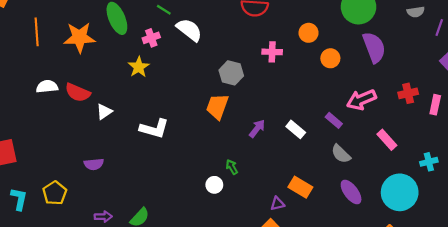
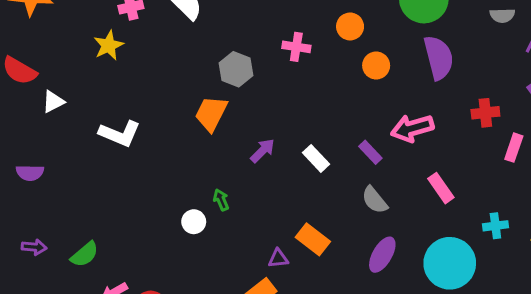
red cross: (408, 93) -> (485, 113), moved
purple ellipse: (351, 192) -> (382, 255), turned 60

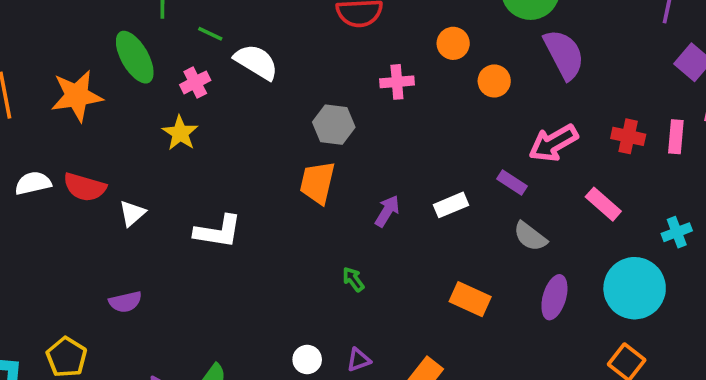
red cross: (485, 113) -> (628, 136), moved, turned 32
white rectangle: (316, 158) -> (451, 205), turned -56
white circle: (194, 222) -> (307, 360), moved
purple triangle: (278, 258) -> (359, 360), moved

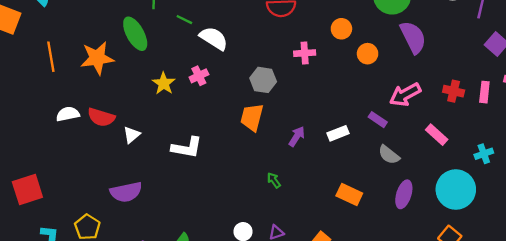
pink cross: (195, 82) -> (199, 76), moved
purple semicircle: (125, 302) -> (126, 192), size x1.5

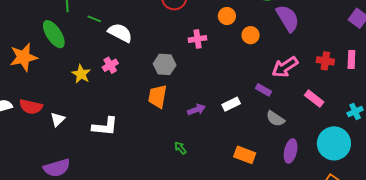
purple arrow: (297, 136) -> (197, 110), turned 42

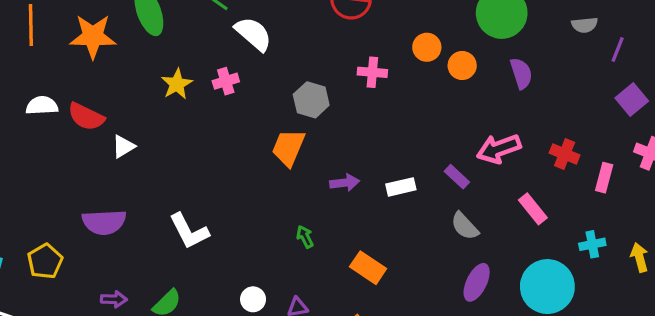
purple semicircle: (288, 18) -> (521, 73), size x0.7
orange circle: (251, 35) -> (462, 66), moved
pink rectangle: (351, 60) -> (604, 178), moved
white L-shape: (105, 126) -> (189, 231), moved, turned 44
orange rectangle: (245, 155) -> (368, 268), moved

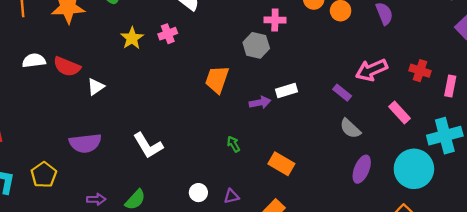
gray hexagon: (311, 100) -> (256, 45), moved
white rectangle: (401, 187) -> (286, 90), moved
cyan cross: (592, 244) -> (445, 136), size x1.8

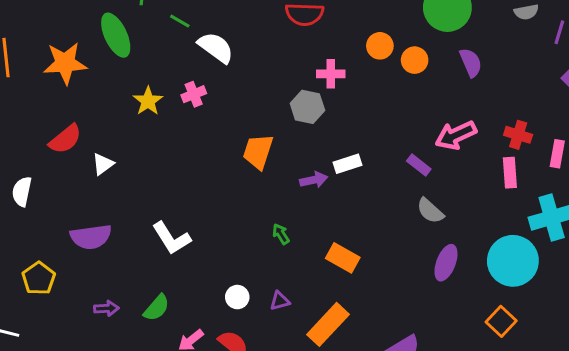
white semicircle: (34, 61) -> (22, 192), moved, turned -70
red semicircle: (67, 67) -> (65, 139), turned -60
pink rectangle: (399, 113) -> (510, 173), moved, turned 40

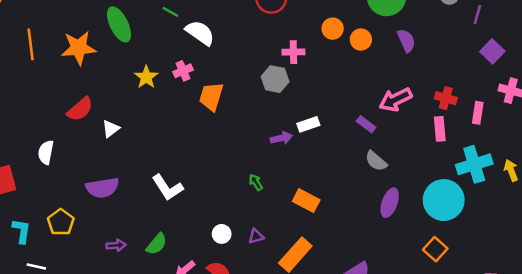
orange trapezoid: (258, 152) -> (211, 97), moved

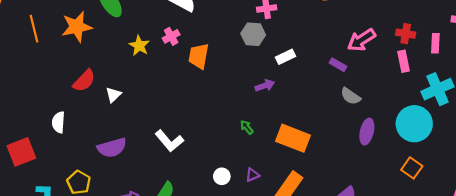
white rectangle: (308, 124) -> (285, 57), moved
orange rectangle: (306, 201) -> (293, 138), size x1.4

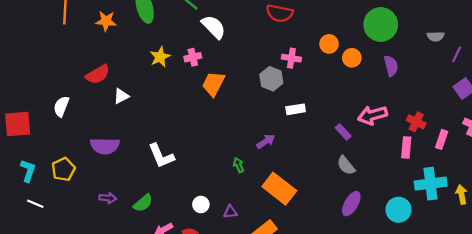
orange star: (77, 27) -> (106, 21), size x0.7
purple arrow: (265, 86) -> (266, 141), moved, turned -30
cyan circle: (414, 124) -> (399, 210), size x0.7

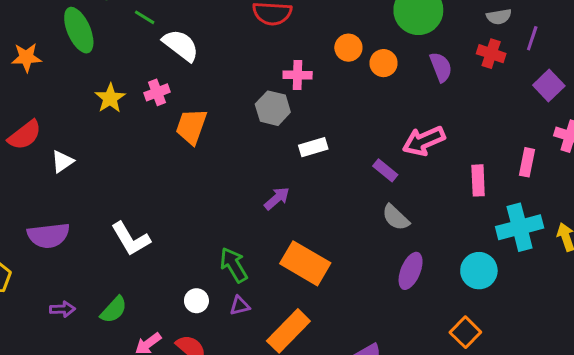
red cross: (416, 122) -> (491, 54), moved
green arrow: (239, 165) -> (234, 265), moved, size x1.6

